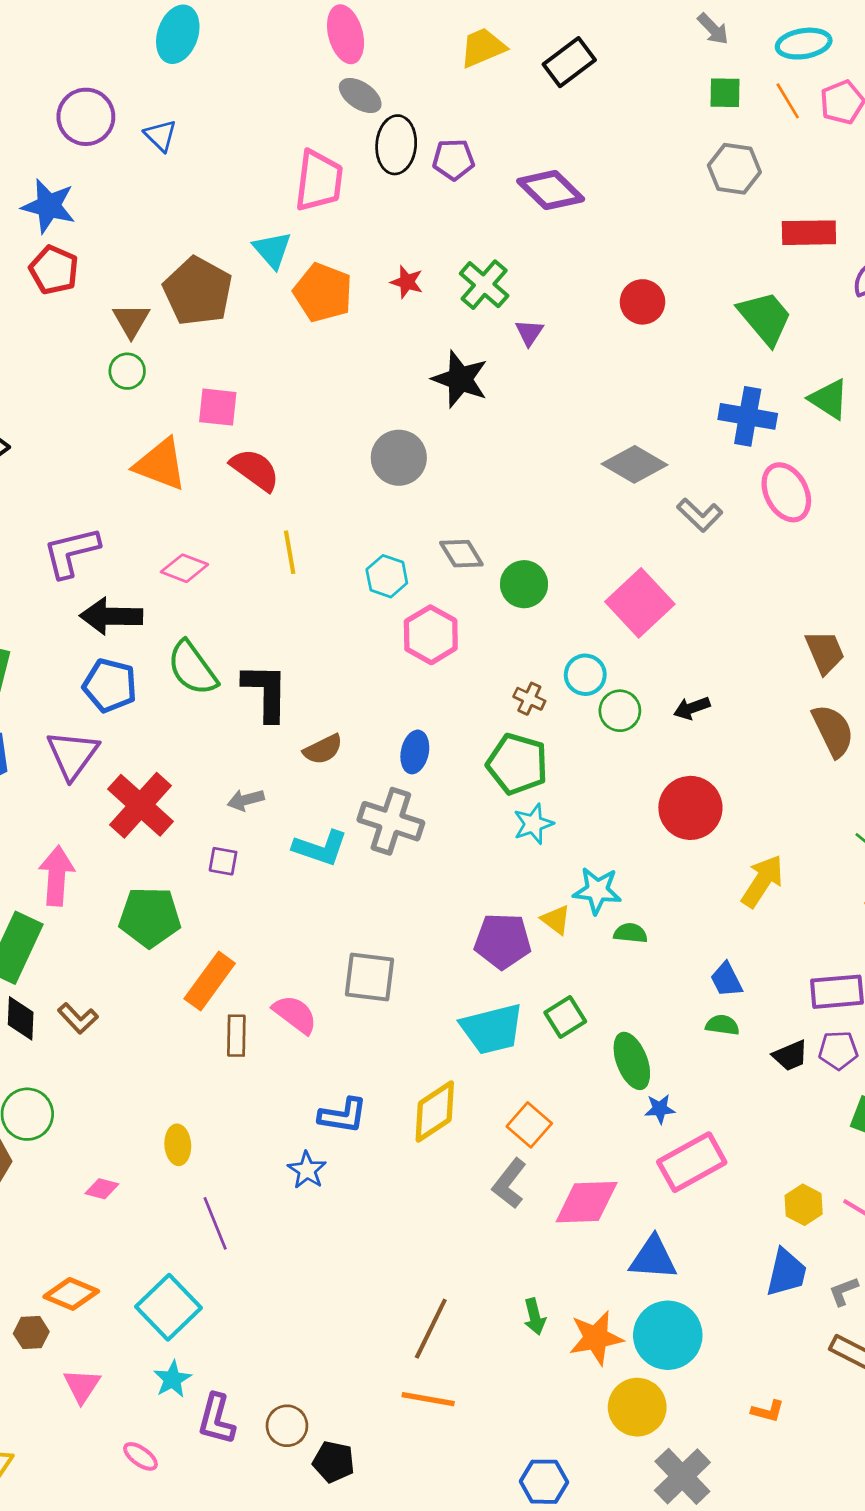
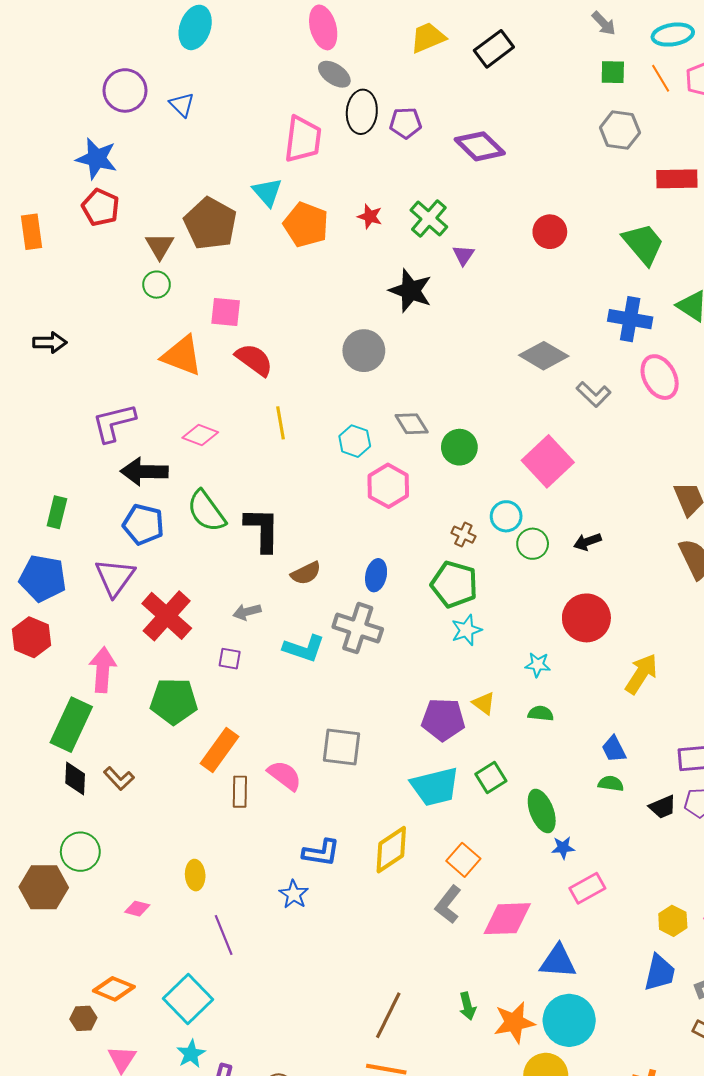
cyan star: (597, 890) -> (538, 665), moved, size x0.7
pink rectangle: (692, 1162) -> (587, 888), size x0.7

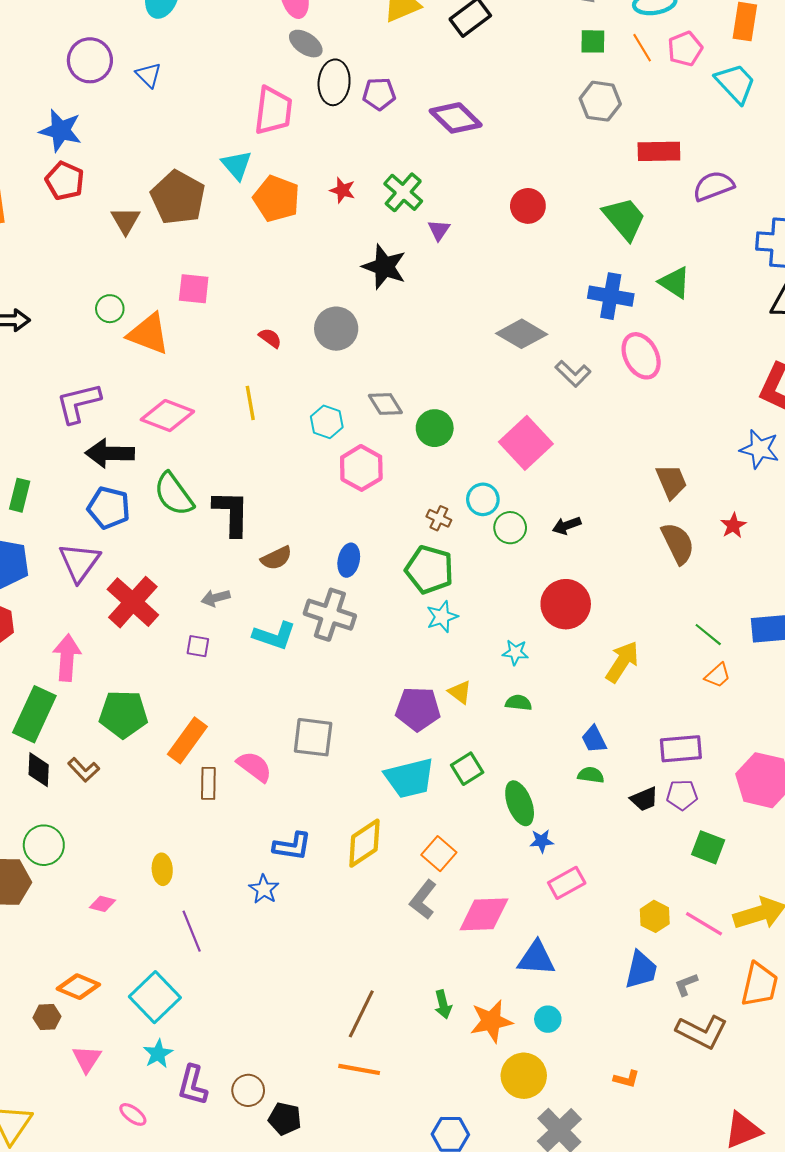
green circle: (157, 285) -> (110, 309), moved
red semicircle: (254, 360) -> (270, 338), moved, size x0.6
pink diamond: (200, 435) -> (167, 416), size x1.4
green pentagon: (174, 701) -> (123, 714), moved
cyan circle: (569, 1020) -> (548, 1019), size x0.5

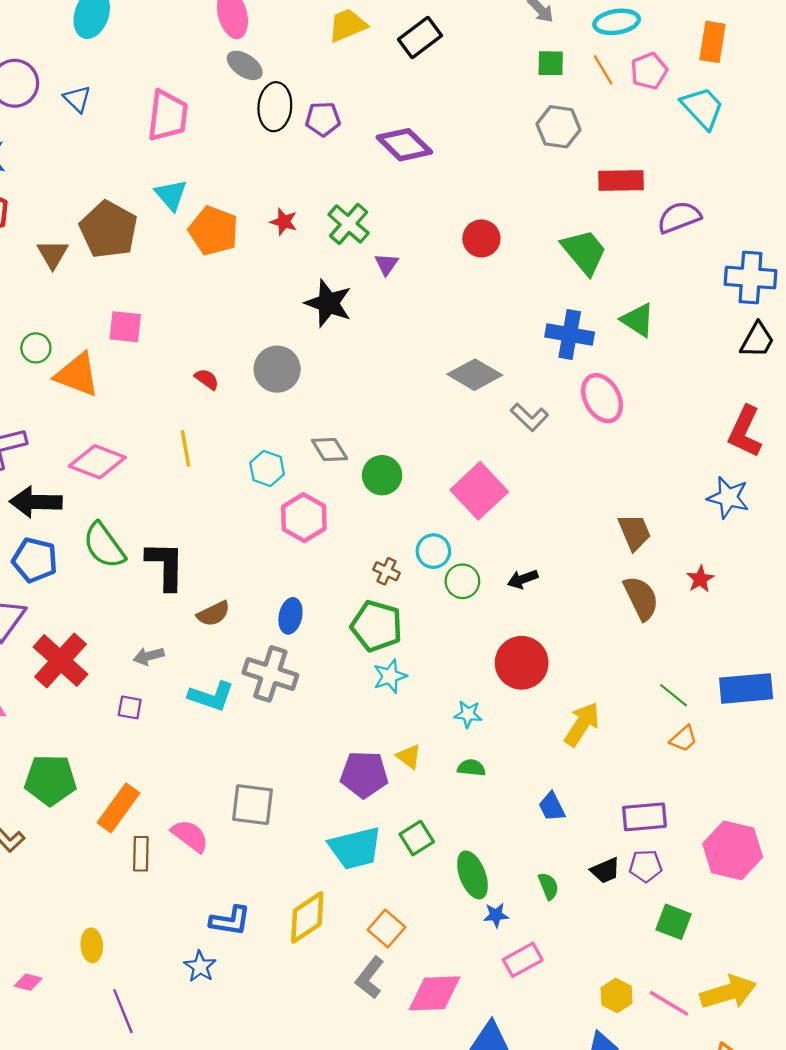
pink trapezoid: (273, 111) -> (168, 116), moved
green semicircle: (591, 775) -> (548, 886), moved, turned 60

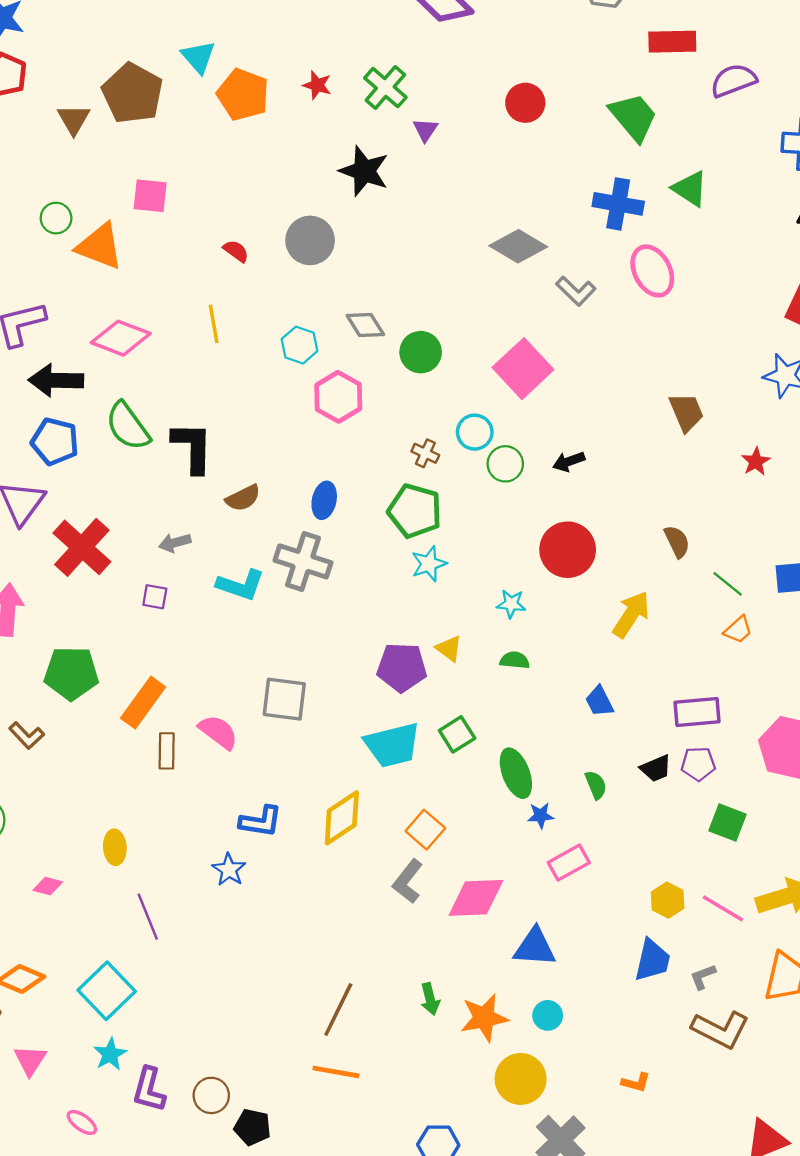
brown semicircle: (641, 598) -> (677, 541), moved, size x0.7

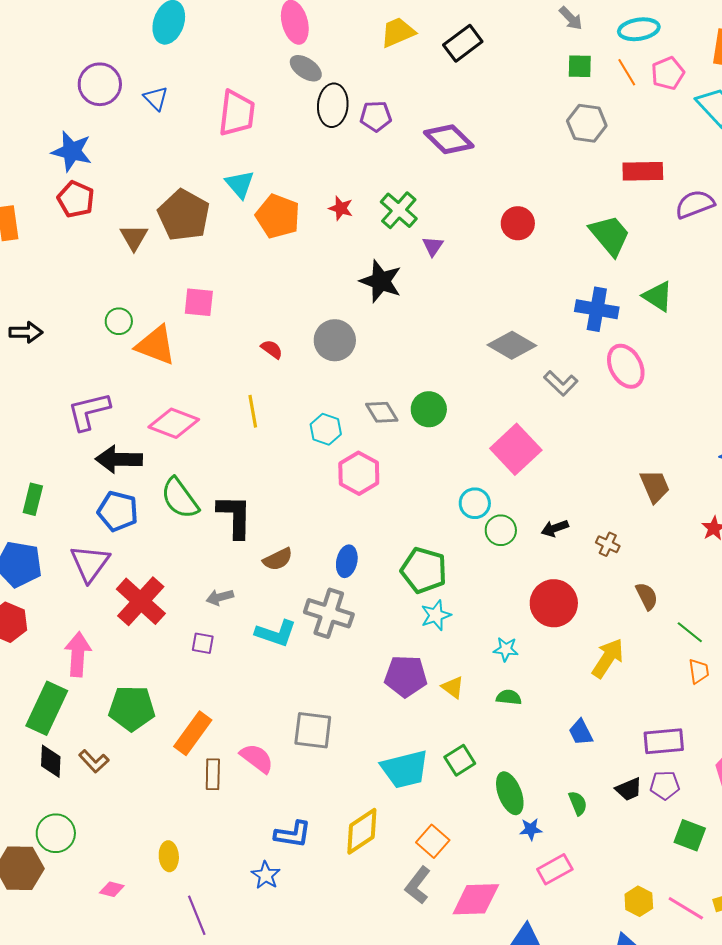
green circle: (421, 352) -> (429, 409), moved
brown cross: (425, 453) -> (608, 544), moved
orange trapezoid: (738, 630) -> (699, 671), turned -56
purple pentagon: (402, 667) -> (406, 676), moved

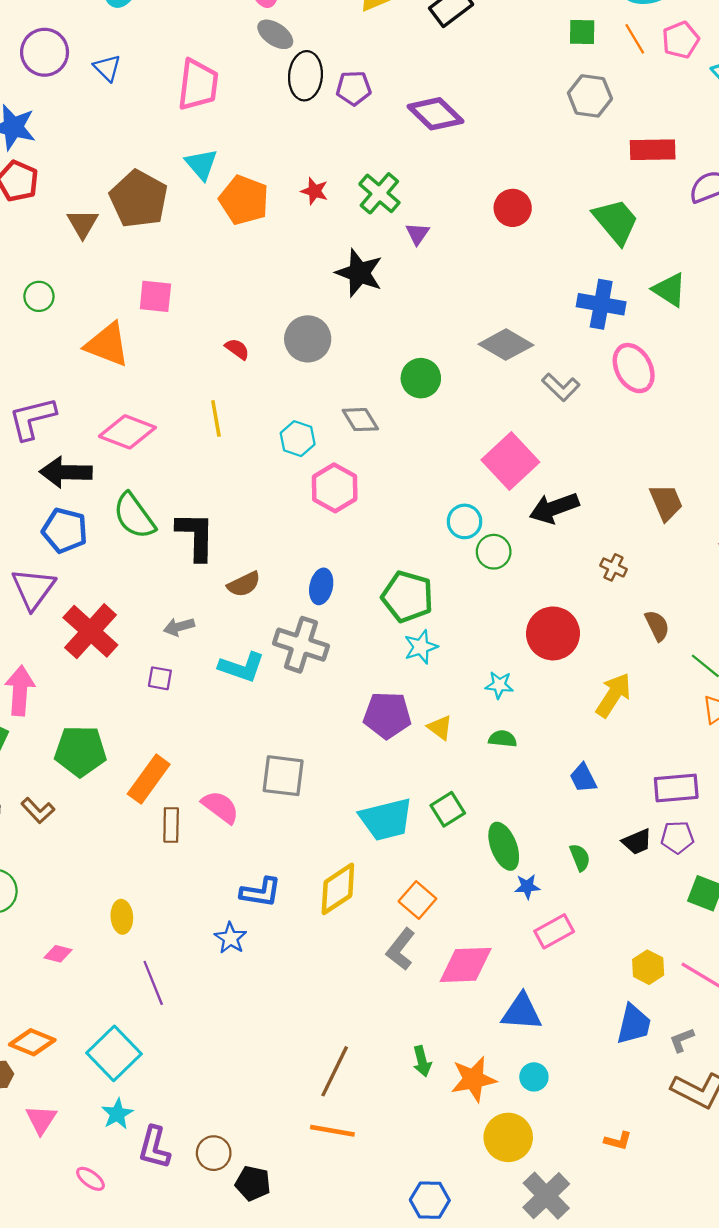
green circle: (119, 321) -> (39, 296), moved
green circle: (429, 409) -> (421, 378), moved
black arrow: (555, 528) -> (554, 508), moved, size x1.6

